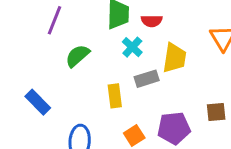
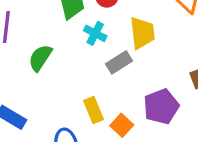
yellow rectangle: (115, 96) -> (93, 110), moved

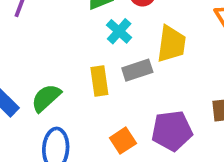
green semicircle: (40, 58) -> (46, 98), moved
yellow rectangle: (93, 110) -> (99, 81), moved

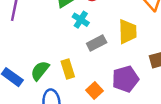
yellow trapezoid: (171, 44) -> (128, 32), moved
yellow rectangle: (99, 81) -> (68, 69), moved

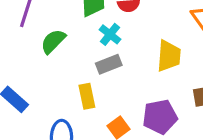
gray rectangle: (97, 43) -> (109, 64), moved
green semicircle: (40, 71) -> (53, 41), moved

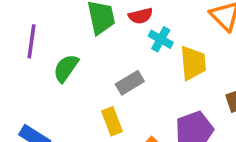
cyan cross: (110, 34) -> (161, 39), moved

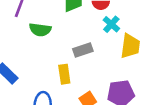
green semicircle: (66, 68) -> (40, 30), turned -130

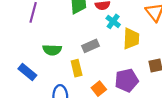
green semicircle: (40, 30) -> (52, 50), moved

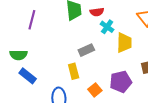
green semicircle: (52, 50) -> (18, 55), moved

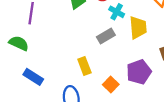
gray rectangle: (86, 50) -> (106, 36), moved
green semicircle: (18, 55) -> (19, 43), moved, turned -150

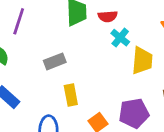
gray rectangle: (106, 36) -> (55, 61), moved

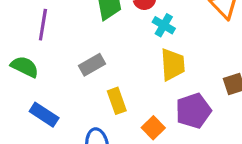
yellow trapezoid: (142, 61) -> (173, 65), moved

